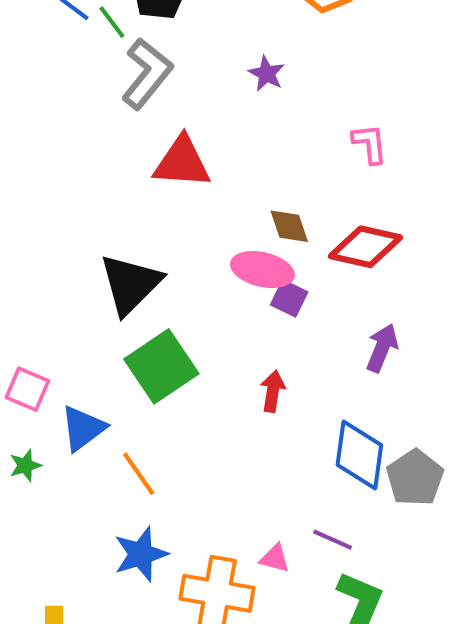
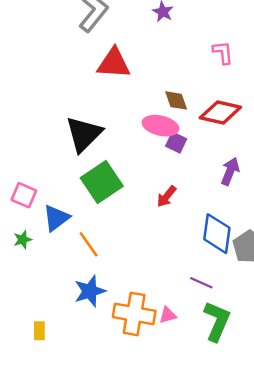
red arrow: (273, 391) -> (167, 196), turned -150
pink triangle: (275, 558) -> (168, 315), moved, turned -30

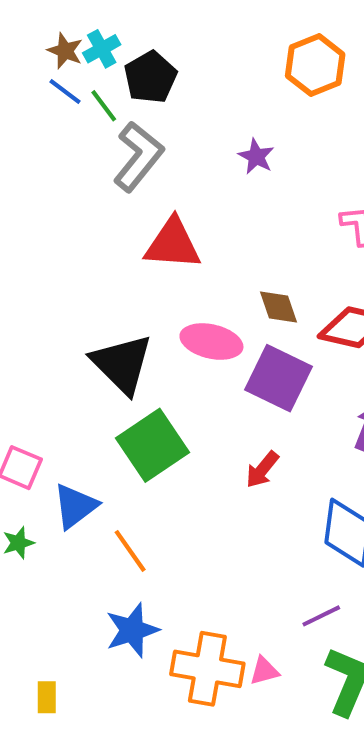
pink ellipse: (161, 126) -> (211, 342), moved
black triangle: (84, 134) -> (122, 364), turned -30
purple square: (176, 142) -> (279, 378), size x1.8
purple line: (201, 283) -> (321, 616), turned -50

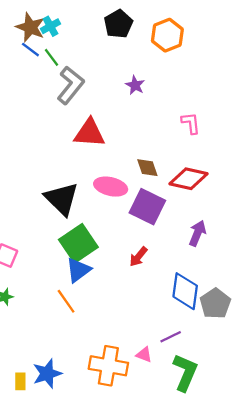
brown star: (65, 51) -> (30, 27), size x1.5
black pentagon: (150, 77) -> (118, 24), moved
blue triangle: (75, 506) -> (78, 270), moved
blue star: (132, 630) -> (47, 374), moved
pink triangle: (264, 671) -> (144, 355), moved, turned 36

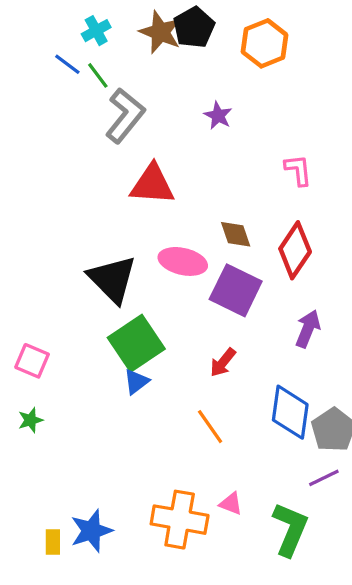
brown star: (30, 27) -> (160, 32), moved
red diamond: (189, 179) -> (295, 250), turned -69
blue triangle: (78, 270) -> (136, 382), size x0.7
orange line: (66, 301) -> (210, 427), moved
purple line: (171, 337) -> (324, 478), moved

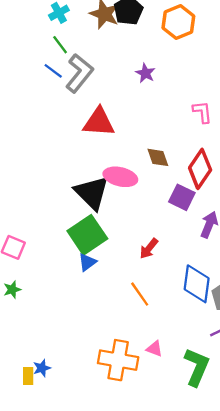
blue line: (67, 64) -> (53, 71), moved
black triangle: (112, 279) -> (92, 193), moved
purple square: (236, 290) -> (182, 197), moved, size x0.7
blue star: (91, 531) -> (42, 368), moved, size x0.6

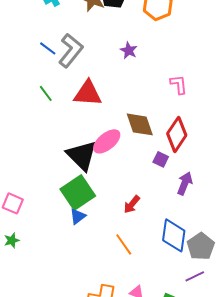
green line: (60, 45) -> (46, 93), moved
brown diamond: (158, 157) -> (140, 124), size x1.4
pink ellipse: (120, 177) -> (107, 141), turned -52
purple square: (182, 197) -> (161, 159), size x0.7

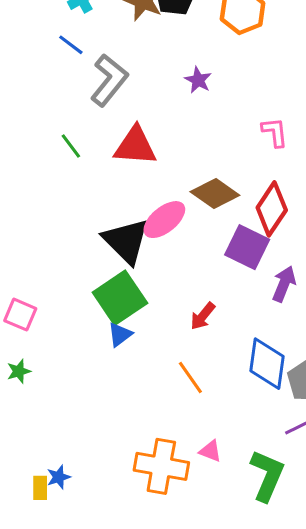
blue line: (48, 48) -> (71, 45), moved
brown diamond: (140, 124) -> (215, 194), turned -36
purple square: (161, 159) -> (247, 247), size x1.8

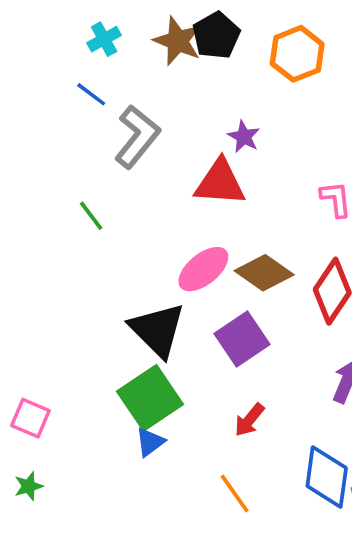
red triangle: (135, 146) -> (220, 183), moved
pink ellipse: (164, 220) -> (203, 269), moved
purple square: (247, 247) -> (242, 339), moved, turned 30

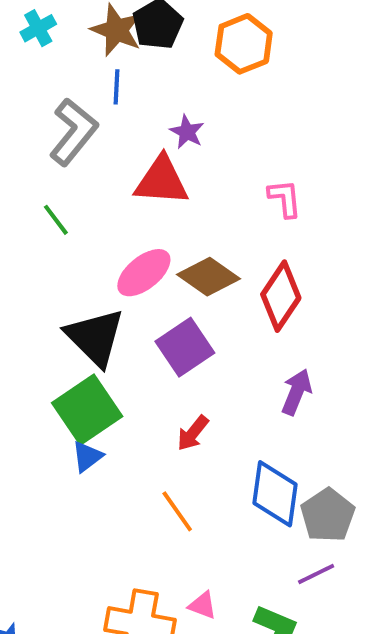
blue line: (91, 94) -> (116, 87), moved, turned 56
green line: (91, 216) -> (56, 220), moved

